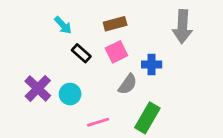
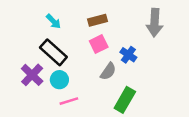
black rectangle: (81, 53) -> (53, 52), moved, size x1.6
blue cross: (152, 65) -> (128, 55), turned 35
pink line: (98, 122) -> (69, 101), moved

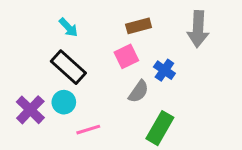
brown rectangle: (97, 20) -> (139, 26), moved
purple cross: (32, 75) -> (30, 110), moved
cyan circle: (59, 80) -> (64, 102), moved

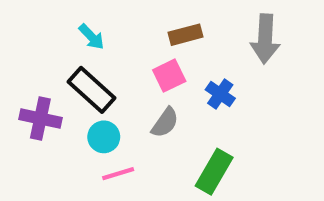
gray semicircle: (139, 91) -> (165, 123), moved
cyan circle: (64, 102) -> (104, 137), moved
purple cross: (30, 110) -> (40, 118), moved, turned -32

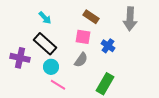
brown rectangle: (185, 35) -> (91, 17), turned 49
pink square: (169, 76) -> (83, 37), turned 35
pink line: (118, 174) -> (58, 85), turned 49

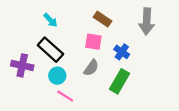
green rectangle: (105, 84) -> (119, 81), moved

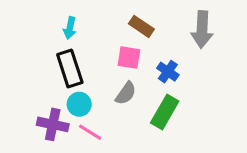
cyan arrow: (50, 20) -> (70, 28), turned 56
black rectangle: (50, 50) -> (70, 68), turned 30
purple cross: (22, 65) -> (53, 124), moved

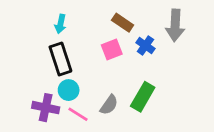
pink square: (129, 58) -> (112, 50), turned -30
blue cross: (168, 72) -> (145, 46), moved
gray semicircle: (126, 93) -> (109, 105), moved

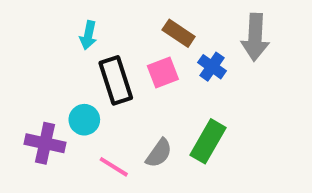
black rectangle: (60, 59) -> (116, 80), moved
cyan circle: (69, 90) -> (84, 120), moved
purple cross: (46, 108) -> (45, 143), moved

